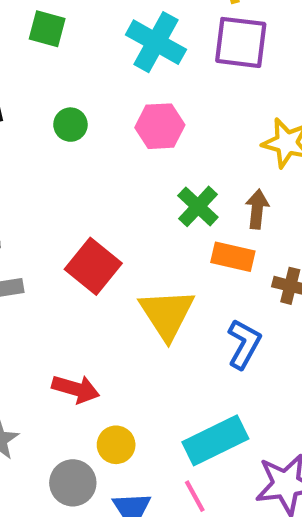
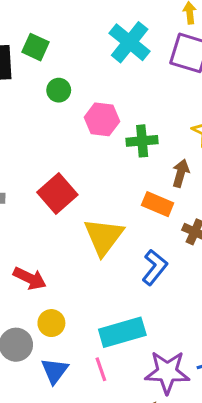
green square: (47, 29) -> (35, 47), moved
pink hexagon: (160, 126) -> (102, 119), moved
green cross: (198, 206) -> (142, 141), moved, turned 32

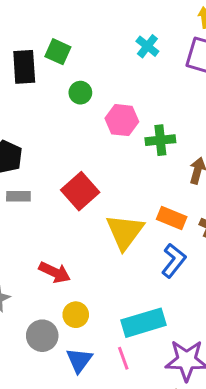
cyan cross: (130, 42) -> (147, 46), size x0.6
orange rectangle: (158, 204) -> (172, 218), moved

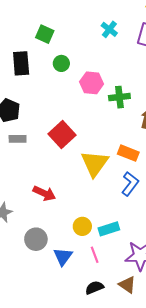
black rectangle: (24, 67) -> (21, 63), moved
yellow circle: (76, 315) -> (82, 226), moved
cyan rectangle: (143, 323) -> (109, 229), size x0.7

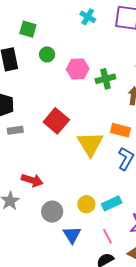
red arrow: (44, 193) -> (32, 180), moved
gray circle: (36, 239) -> (52, 212), moved
pink line: (95, 255) -> (108, 236), moved

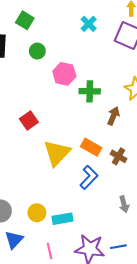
red square: (56, 121) -> (29, 121), size x0.7

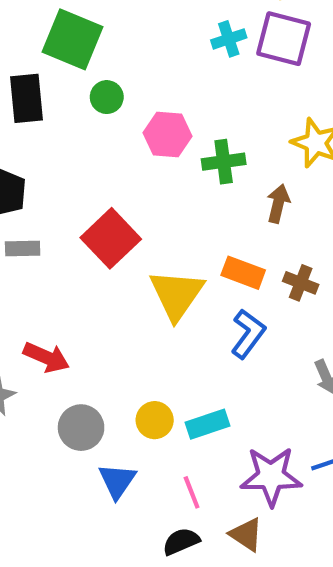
green square: (25, 20) -> (73, 39), size x1.6
cyan cross: (89, 24) -> (229, 39), moved, turned 35
red square: (29, 121) -> (111, 238), size x1.5

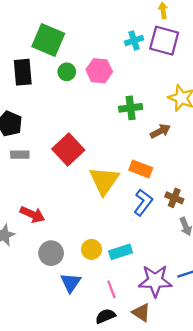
pink hexagon: (167, 135) -> (99, 71), moved
brown arrow: (278, 204) -> (160, 131), turned 48
brown cross: (301, 283) -> (174, 198), moved

